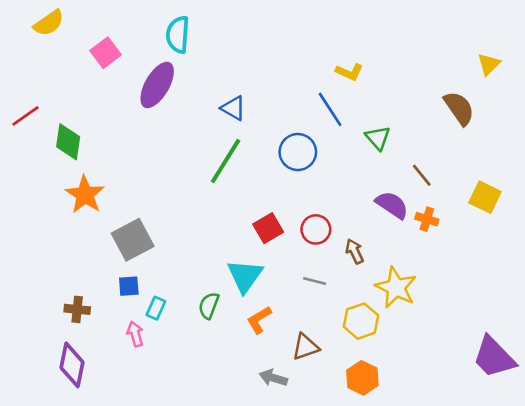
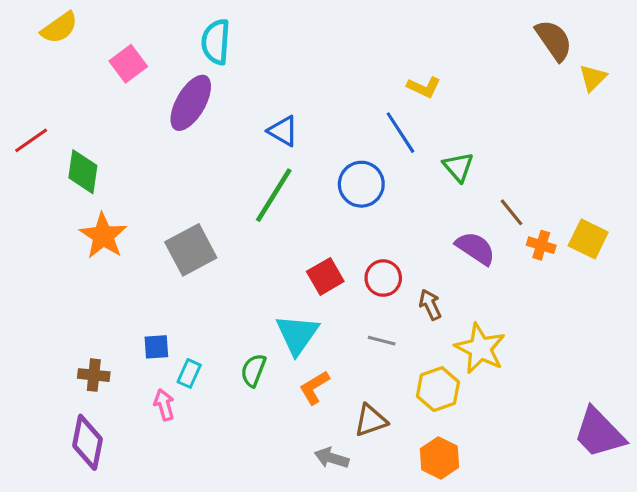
brown semicircle: (459, 108) -> (554, 40), moved
orange cross: (427, 219) -> (541, 245), moved
gray square: (133, 240) -> (191, 250), moved

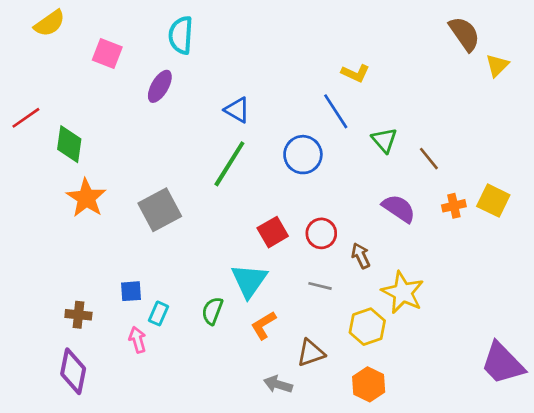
pink square: (128, 64) -> (107, 54), turned -32
purple ellipse: (191, 103) -> (160, 86), size x0.7
brown line: (511, 212) -> (429, 159), moved
orange cross: (541, 245) -> (454, 206), turned -30

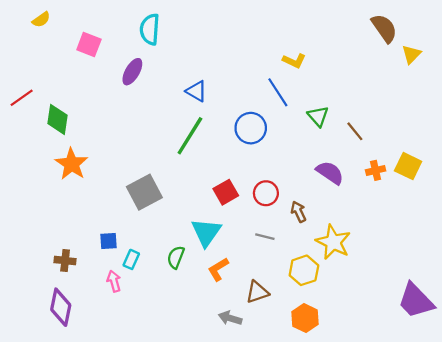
yellow semicircle: (50, 23) -> (41, 20), size x0.7
gray square: (160, 210) -> (144, 192), moved

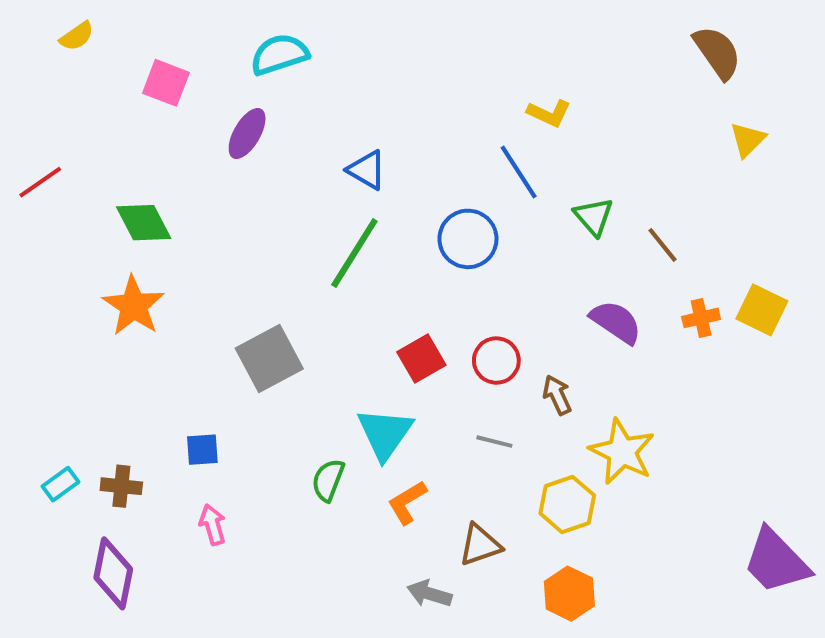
cyan semicircle: (150, 29) -> (279, 54), turned 68
yellow triangle: (411, 54) -> (748, 140), moved
green diamond: (57, 119) -> (144, 223), moved, turned -36
cyan rectangle: (131, 259) -> (61, 484), moved, turned 30

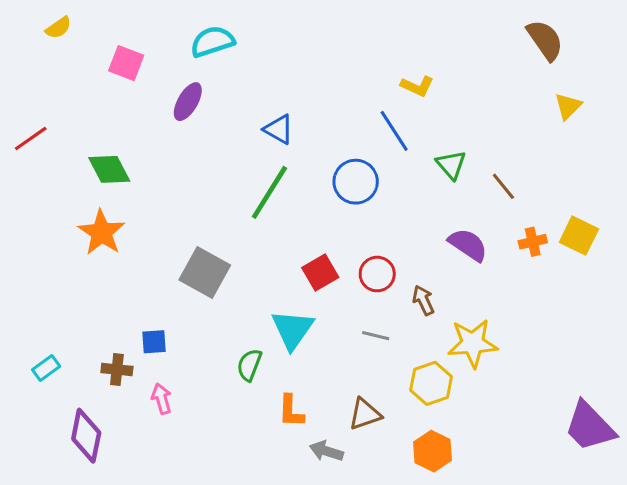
gray square: (269, 358) -> (205, 272), turned -33
yellow star: (622, 452) -> (473, 343), turned -30
brown cross: (121, 486) -> (117, 370), moved
orange L-shape: (407, 502) -> (291, 411), moved, turned -57

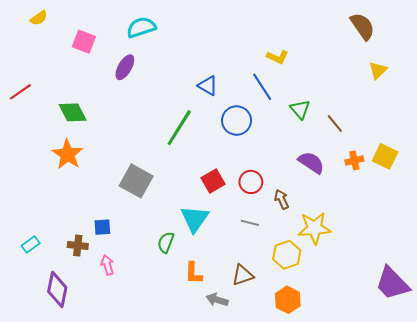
blue triangle: (279, 129) -> (208, 86), moved

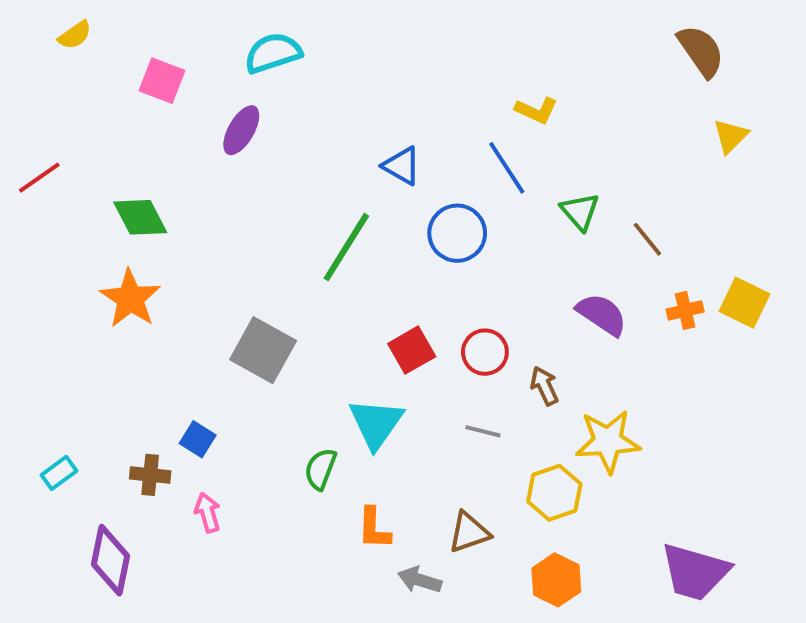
blue square: (102, 227) -> (198, 439), turned 36
purple trapezoid: (392, 283) -> (695, 572), moved, turned -30

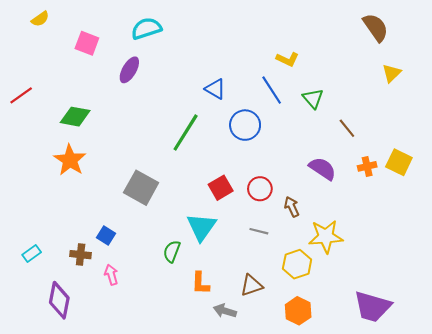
green triangle: (580, 211) -> (313, 99), moved
green diamond: (140, 217) -> (75, 117), turned -52

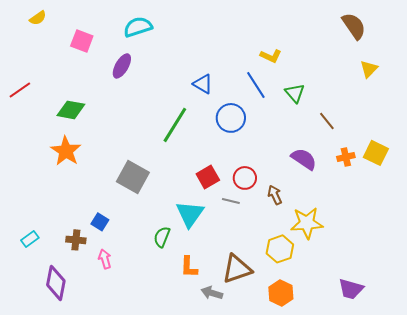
gray line: (259, 231) -> (231, 201), moved
brown triangle: (251, 285) -> (237, 269), size x1.4
purple trapezoid: (372, 307) -> (351, 289), size x0.7

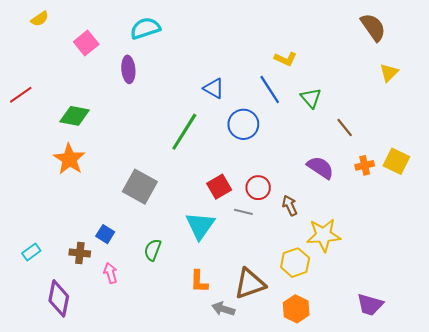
pink square: (82, 41) -> (86, 43), turned 30
purple ellipse: (122, 66) -> (128, 69), turned -35
green semicircle: (162, 237) -> (153, 250), moved

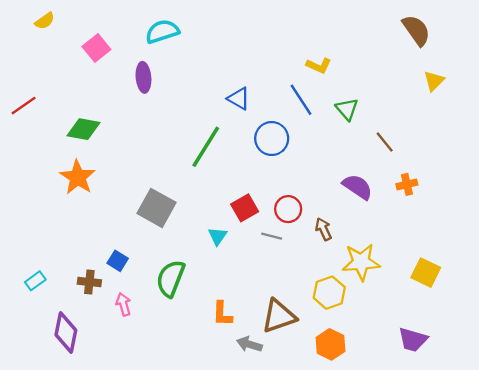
yellow square: (396, 161) -> (426, 273), moved
cyan triangle: (200, 226) -> (218, 236), moved, size x0.6
green semicircle: (153, 250) -> (171, 278), size x1.5

